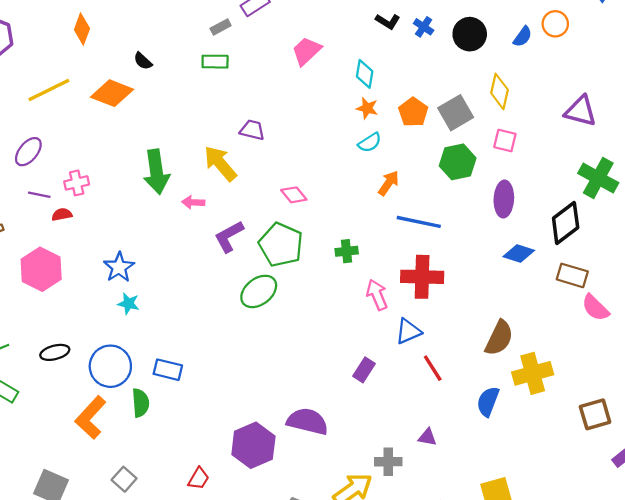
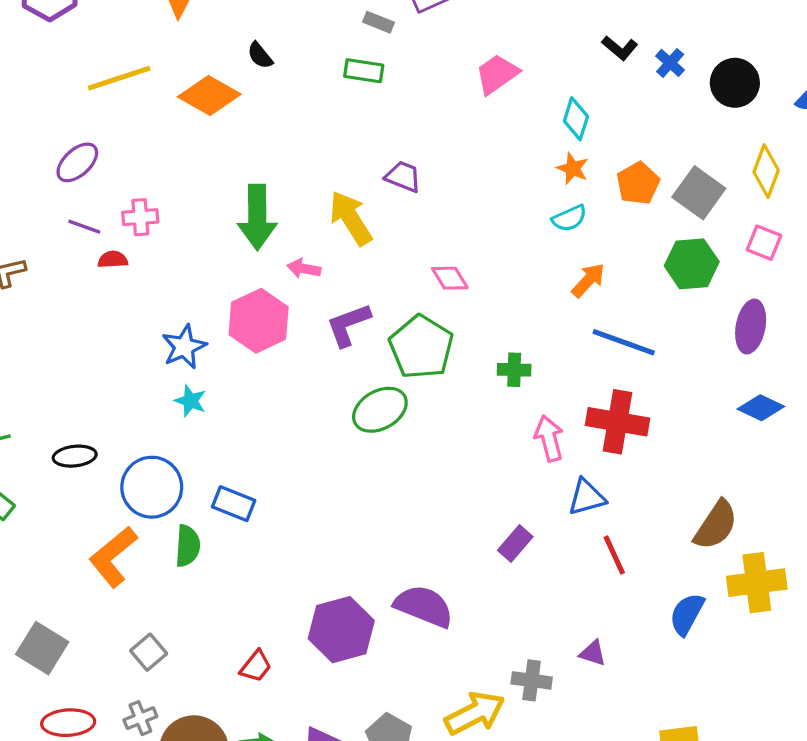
gray rectangle: (221, 27) -> (379, 22), turned 42
gray square: (456, 113) -> (699, 193), turned -32
pink hexagon: (41, 269) -> (259, 321), moved

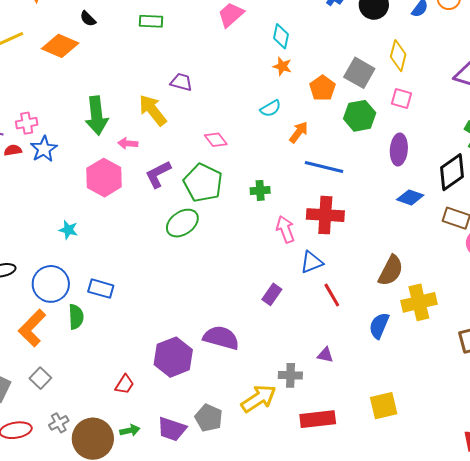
orange pentagon: (638, 183) -> (322, 88), moved
cyan semicircle: (569, 218) -> (271, 108), moved
blue star: (184, 347) -> (44, 149), moved
gray square: (149, 652) -> (40, 378), moved

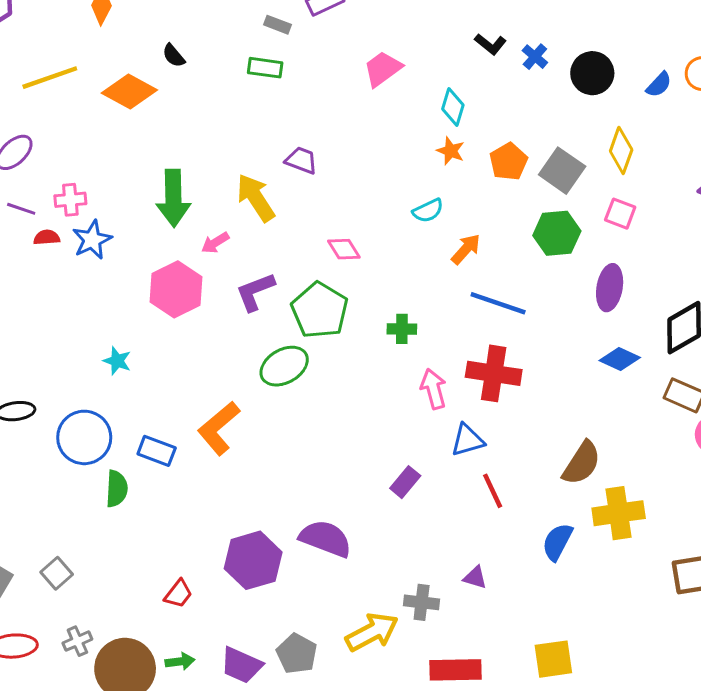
orange pentagon: (322, 88) -> (508, 162), moved
pink arrow: (128, 143) -> (215, 243), turned -42
orange L-shape: (32, 328) -> (219, 428), moved

